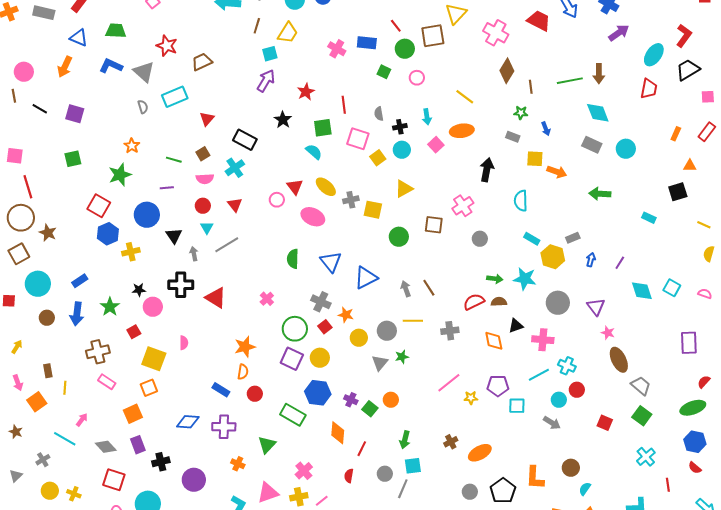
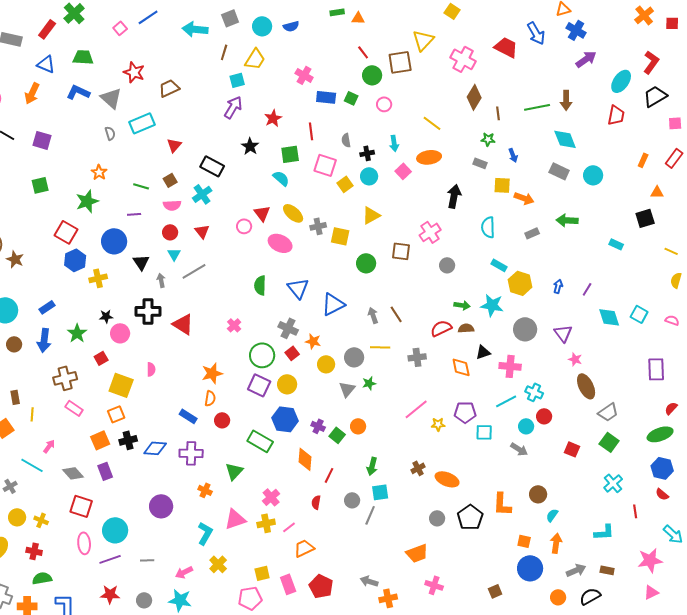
blue rectangle: (367, 43) -> (326, 97), moved
gray rectangle: (573, 238) -> (532, 233), moved
gray trapezoid: (641, 386) -> (608, 412), turned 105
orange ellipse: (480, 453) -> (447, 479), turned 50
black cross: (161, 462) -> (128, 440), moved

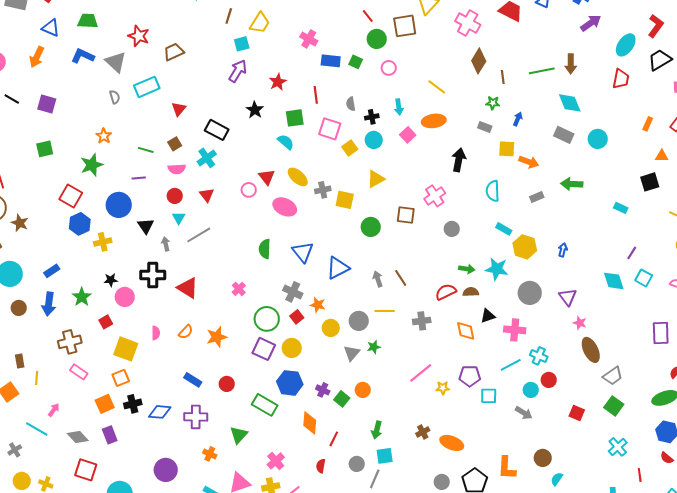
blue arrow: (513, 155) -> (518, 119), turned -136
purple line: (587, 289) -> (632, 253), moved
orange semicircle: (210, 398) -> (186, 332), moved, turned 35

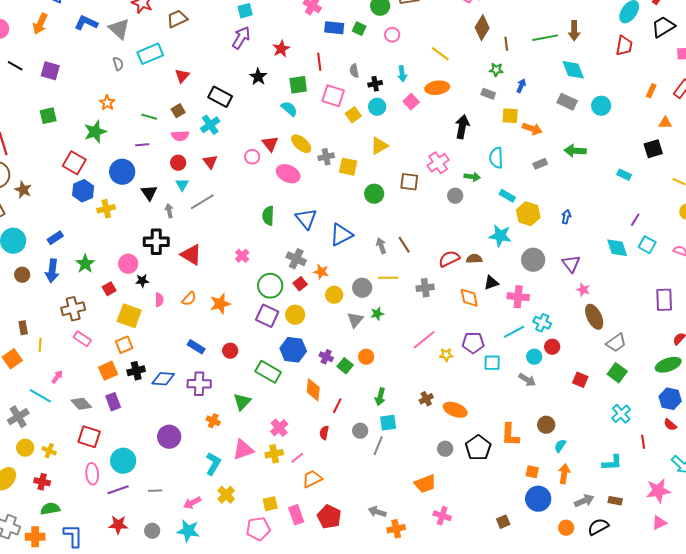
green arrow: (467, 269) -> (472, 177), moved
black star: (111, 280) -> (142, 281), moved
gray cross: (15, 450) -> (18, 417), size x1.5

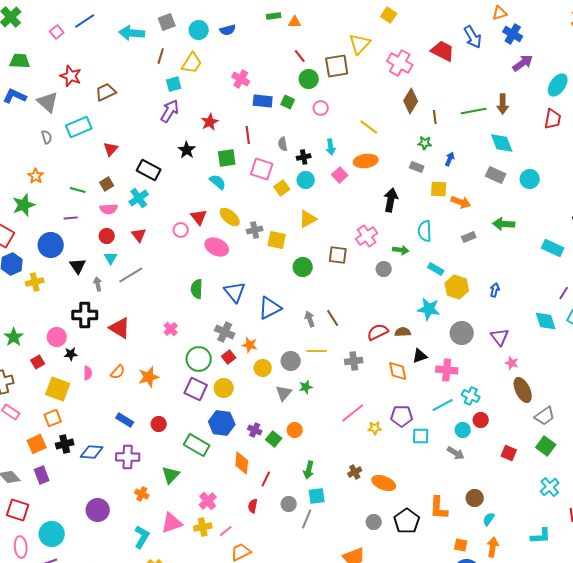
cyan rectangle: (624, 175) -> (553, 248), size x1.5

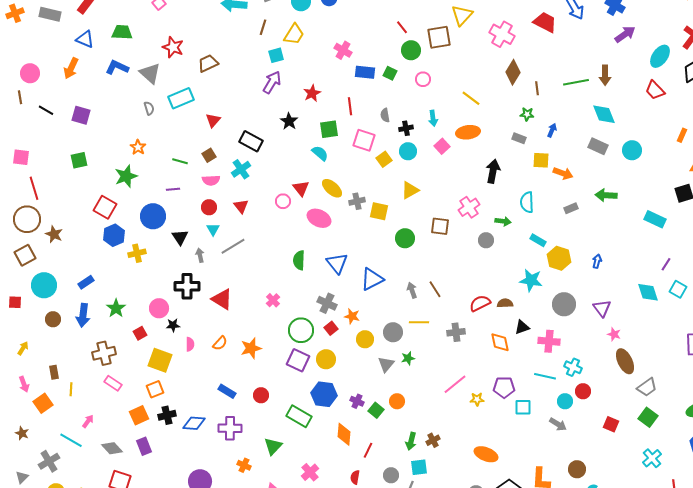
red trapezoid: (553, 119) -> (655, 90), turned 125
cyan line: (443, 405) -> (545, 376), turned 40
brown cross: (355, 472) -> (433, 440), moved

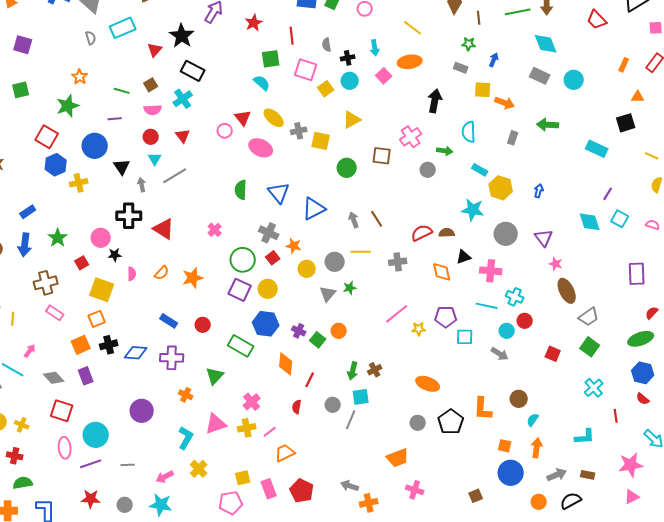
black star: (289, 121) -> (182, 36), moved, size x1.4
gray rectangle: (571, 208) -> (513, 138), turned -48

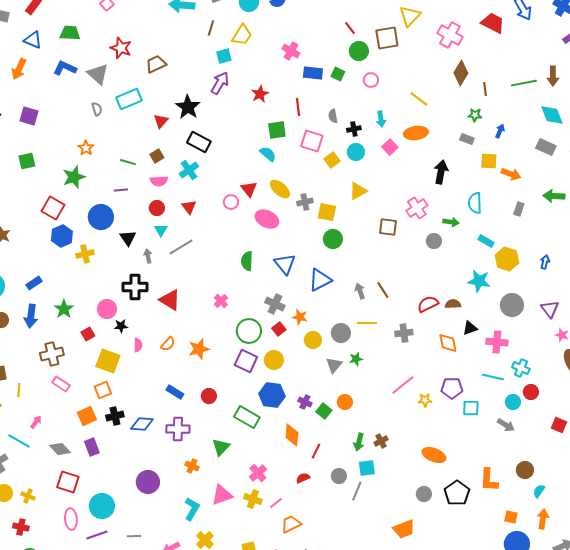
green circle: (347, 168) -> (333, 239), moved
red semicircle: (297, 407) -> (303, 478), turned 56
yellow cross: (247, 428) -> (253, 499), turned 30

